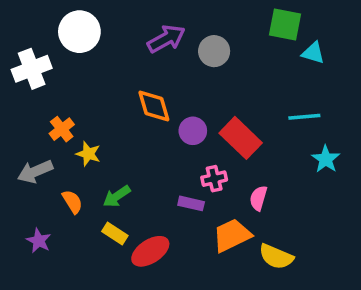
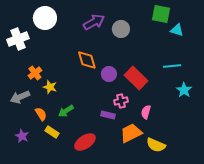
yellow rectangle: (115, 234) -> (52, 132), moved

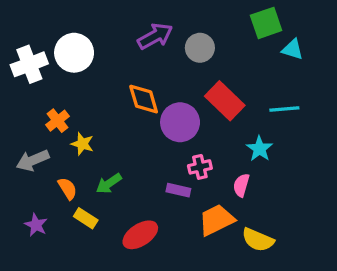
green square: (161, 14) -> (266, 23), turned -30
white circle: (45, 18) -> (74, 53), moved
purple circle: (109, 74) -> (180, 122), size x1.5
red rectangle: (136, 78) -> (225, 101), moved
cyan star: (184, 90) -> (259, 149), moved

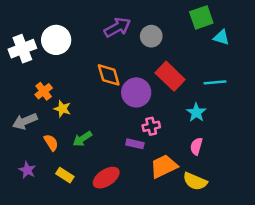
pink semicircle: (241, 185) -> (196, 146), moved
yellow rectangle: (86, 218) -> (65, 175), moved

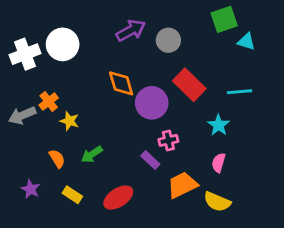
gray arrow: (25, 121) -> (22, 115), moved
purple rectangle: (135, 144) -> (150, 160), turned 30

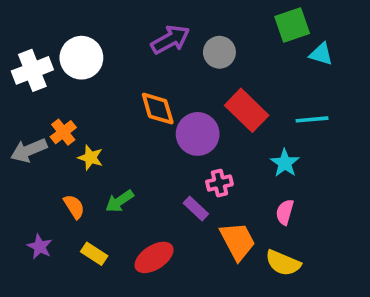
orange trapezoid: (182, 185) -> (238, 241), turned 88

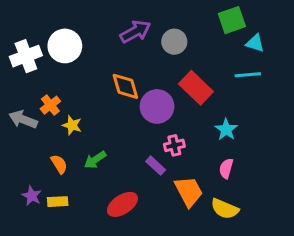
cyan line: (312, 119) -> (248, 75), moved
gray arrow: (29, 150) -> (23, 119), turned 44
yellow rectangle: (94, 254) -> (58, 202), moved, turned -36

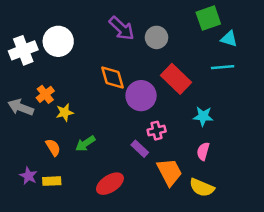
purple arrow: (135, 32) -> (122, 28), turned 72
yellow star: (72, 125) -> (65, 112), turned -30
cyan star: (226, 130) -> (203, 116), turned -30

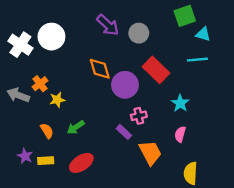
white cross: (23, 50) -> (20, 45), turned -35
cyan star: (203, 116) -> (180, 103), turned 30
red ellipse: (110, 184) -> (81, 163), moved
yellow semicircle: (202, 188) -> (190, 173), moved, turned 70

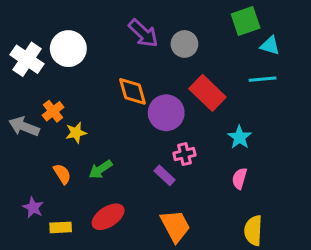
orange trapezoid: (150, 153) -> (175, 226), moved
yellow rectangle: (46, 161) -> (61, 227), moved

